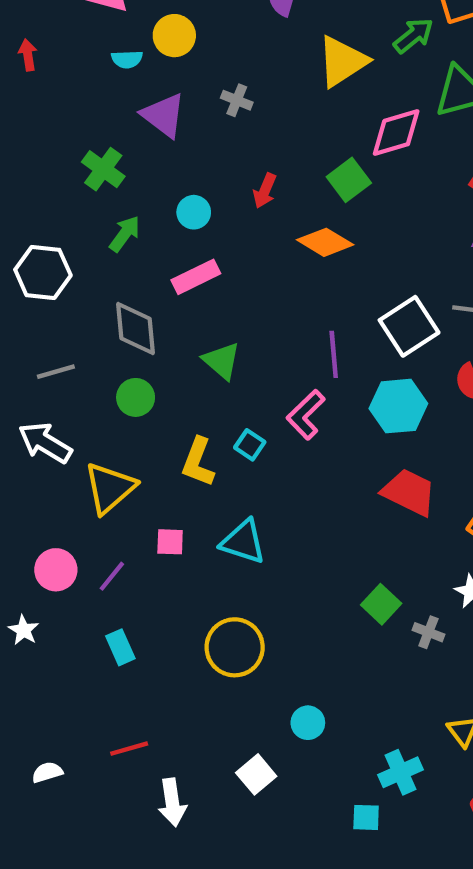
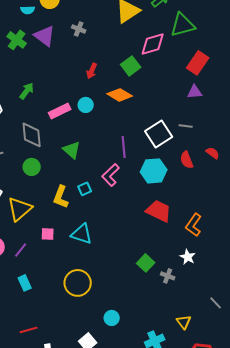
green cross: (103, 169) -> (17, 40), moved
cyan circle: (194, 212) -> (86, 105), moved
cyan square: (250, 445) -> (85, 189), turned 32

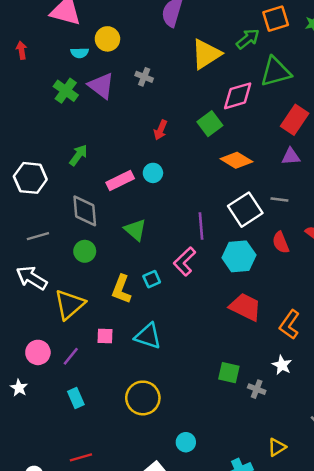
orange diamond: (120, 95) -> (236, 160), moved
green square: (146, 263) -> (229, 373), turned -30
yellow triangle: (184, 322) -> (277, 447), turned 35

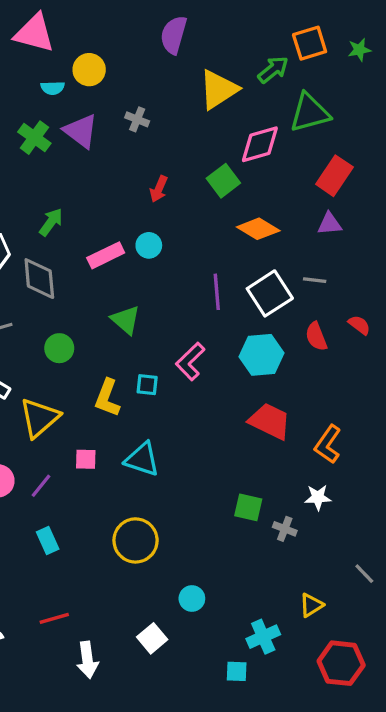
gray diamond: (85, 211) -> (39, 279), moved
purple line: (201, 226) -> (217, 292), moved
cyan square: (152, 279) -> (147, 385), turned 30
white star: (282, 365) -> (318, 497), turned -30

